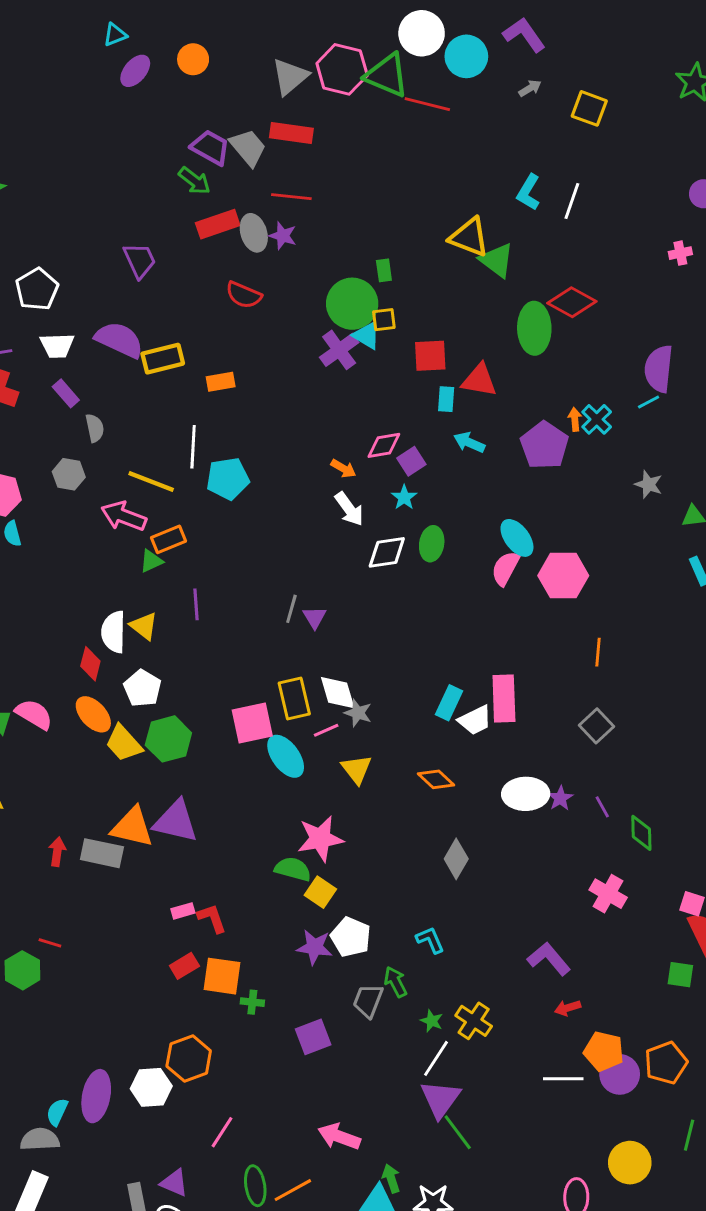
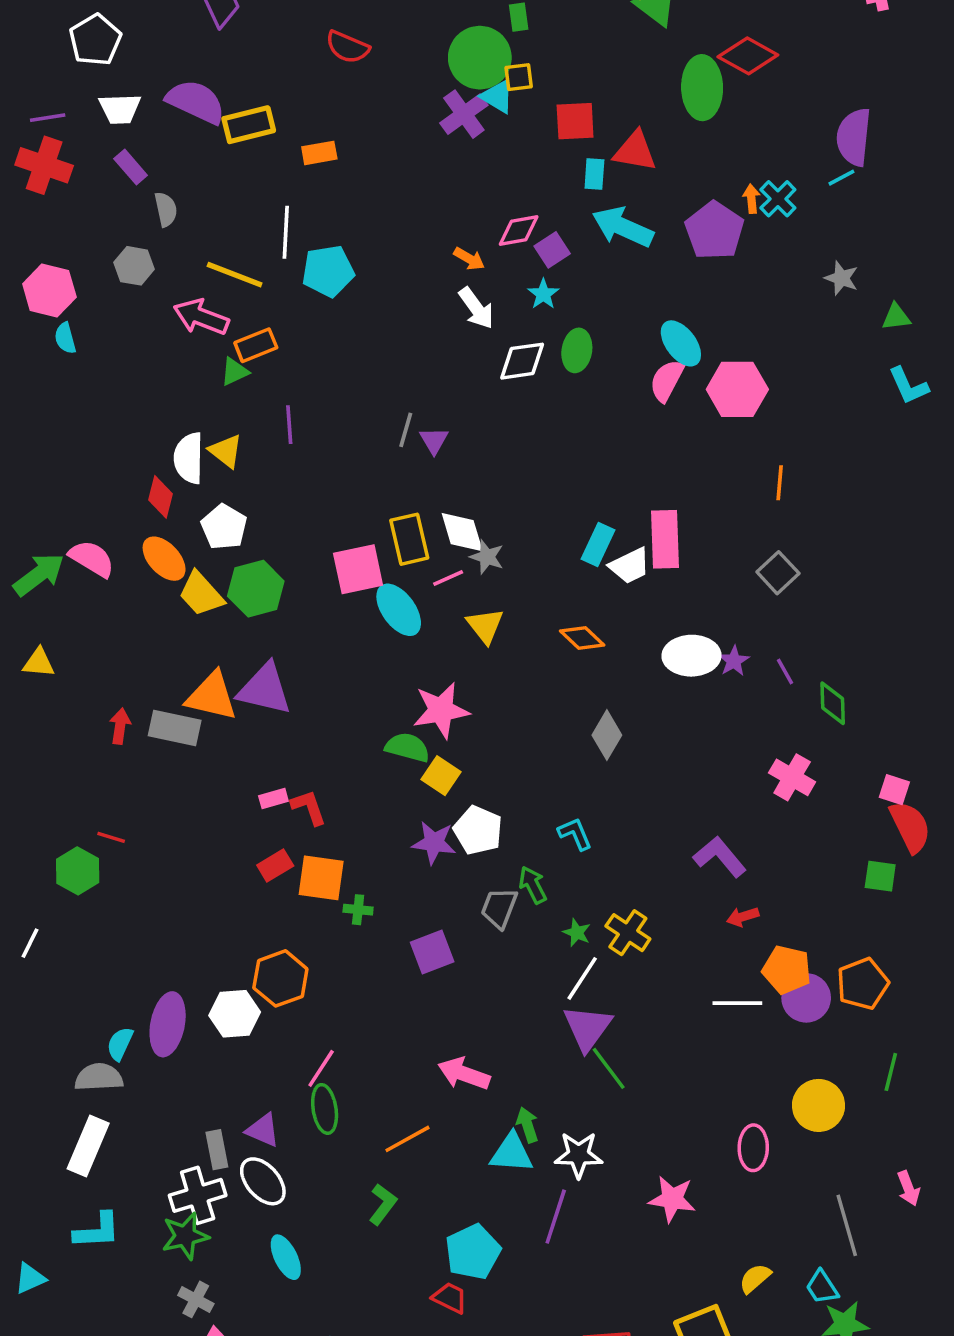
cyan arrow: (469, 442) -> (623, 227), size x1.6
green ellipse: (255, 1186) -> (325, 1109), moved

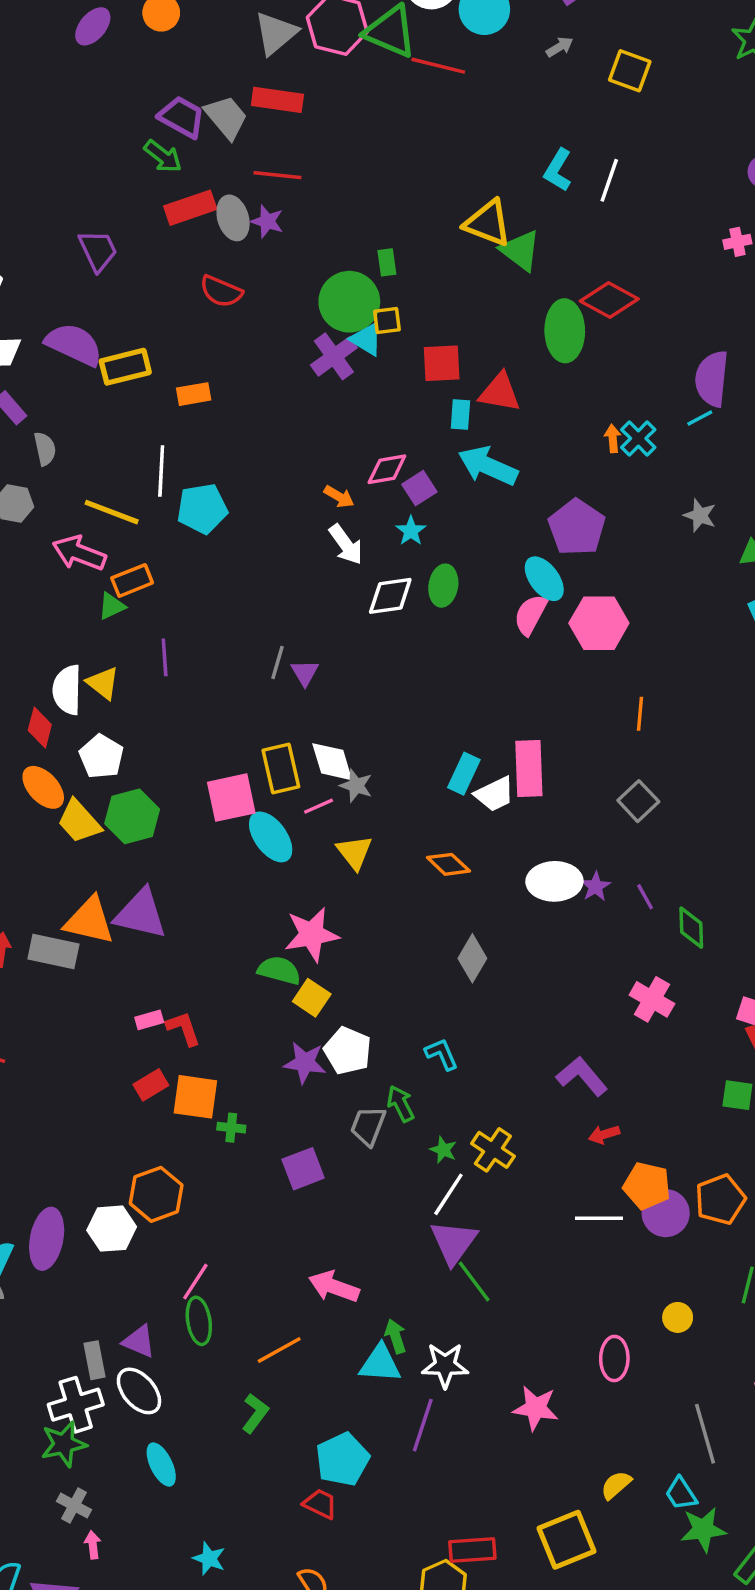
purple pentagon: (714, 231) -> (577, 527), moved
yellow circle: (818, 1105) -> (678, 1317), size x0.6

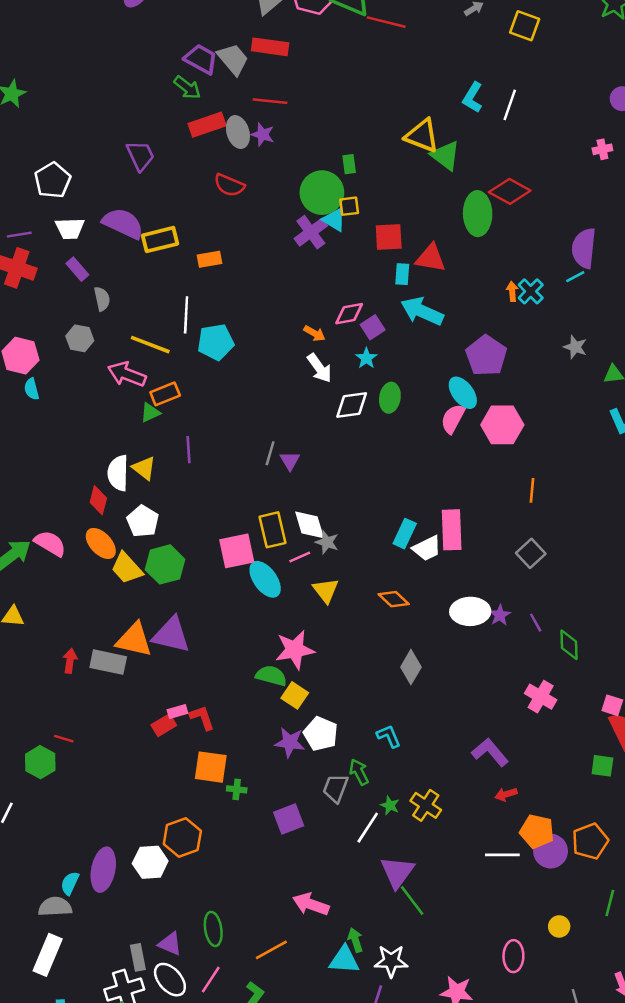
red rectangle: (151, 1085) -> (164, 725), moved
white line: (448, 1194) -> (368, 828), moved
pink line: (195, 1282) -> (211, 980), moved

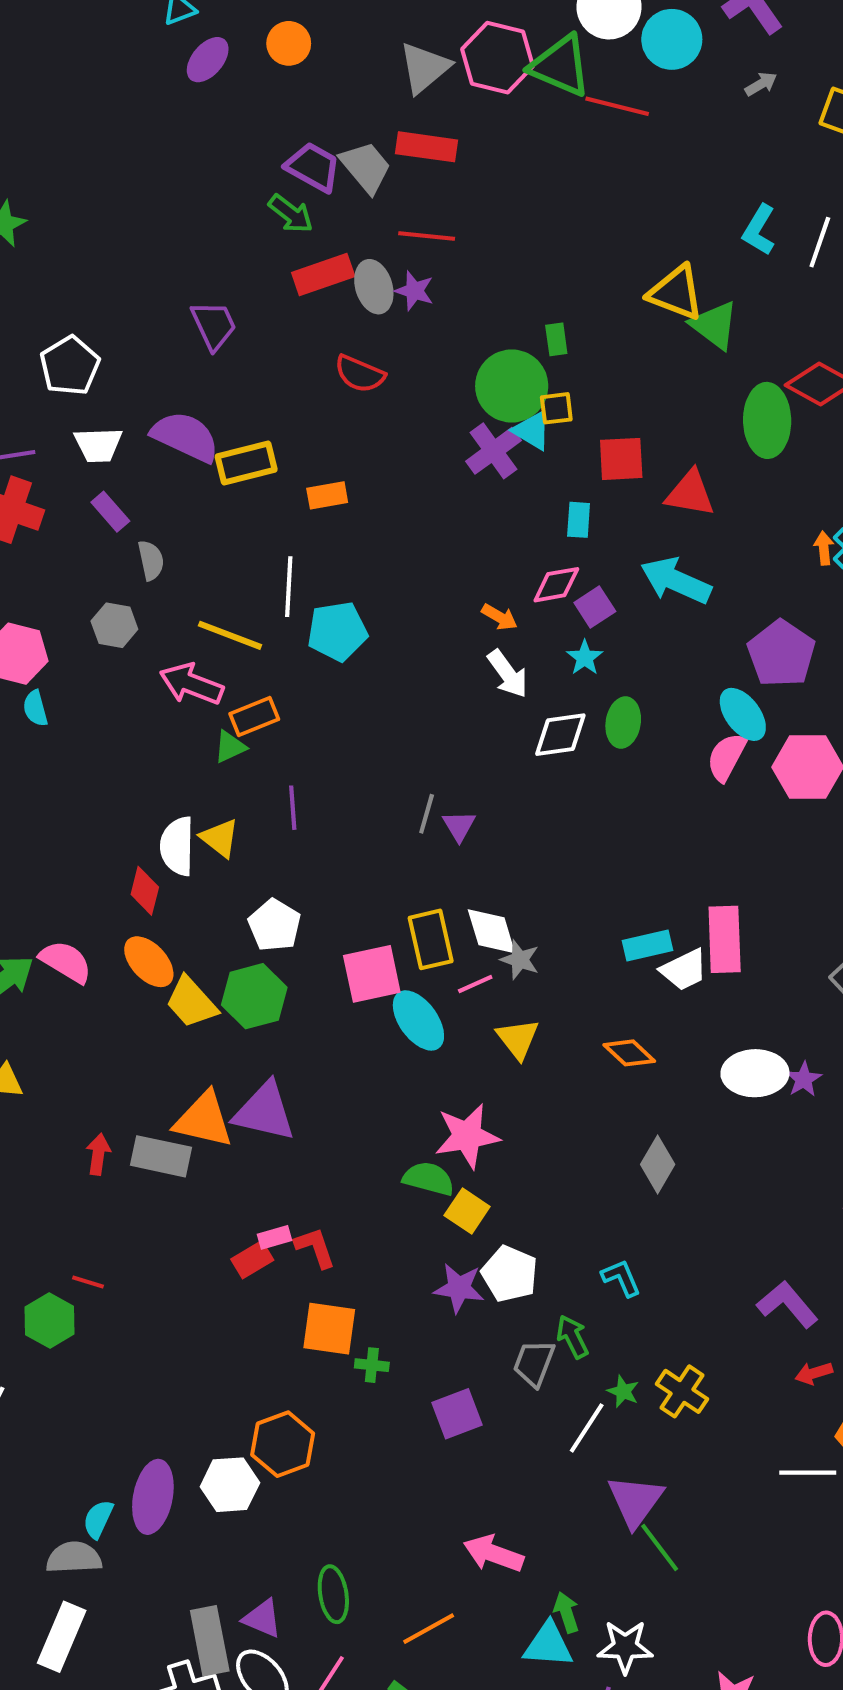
cyan rectangle: (402, 274) -> (579, 520), moved
white pentagon: (143, 521) -> (275, 925), moved
cyan rectangle: (405, 534) -> (648, 945), turned 52
gray rectangle: (138, 957) -> (210, 1641), size x1.5

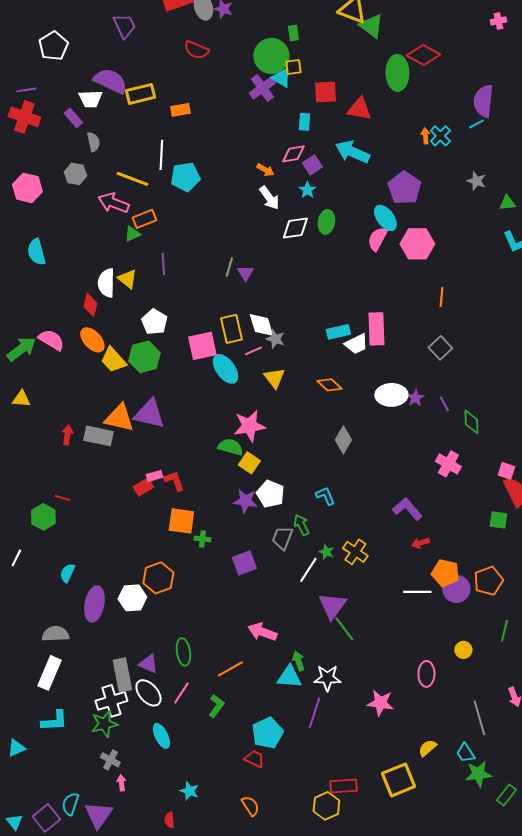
white trapezoid: (98, 445) -> (90, 99), moved
cyan semicircle: (35, 708) -> (36, 252), moved, size x1.5
cyan semicircle: (98, 1519) -> (67, 573), moved

